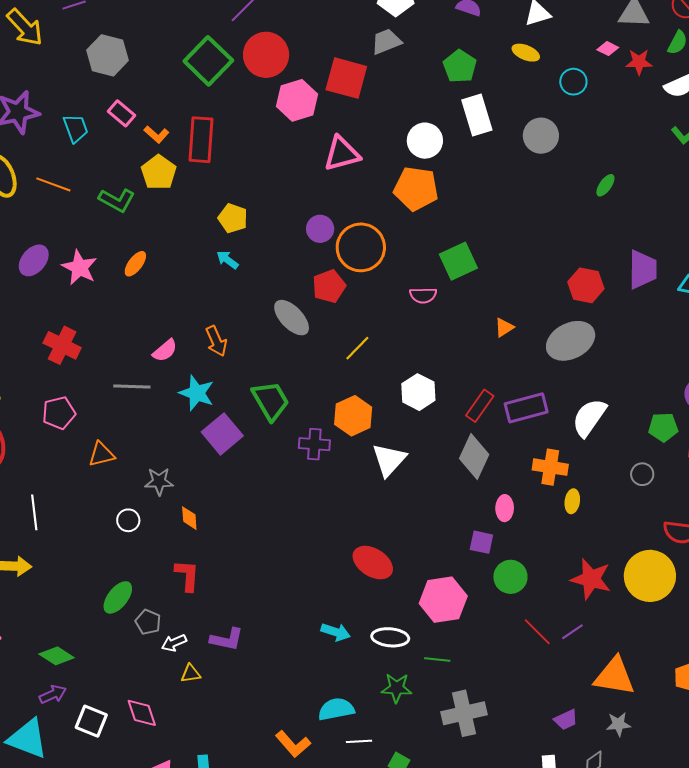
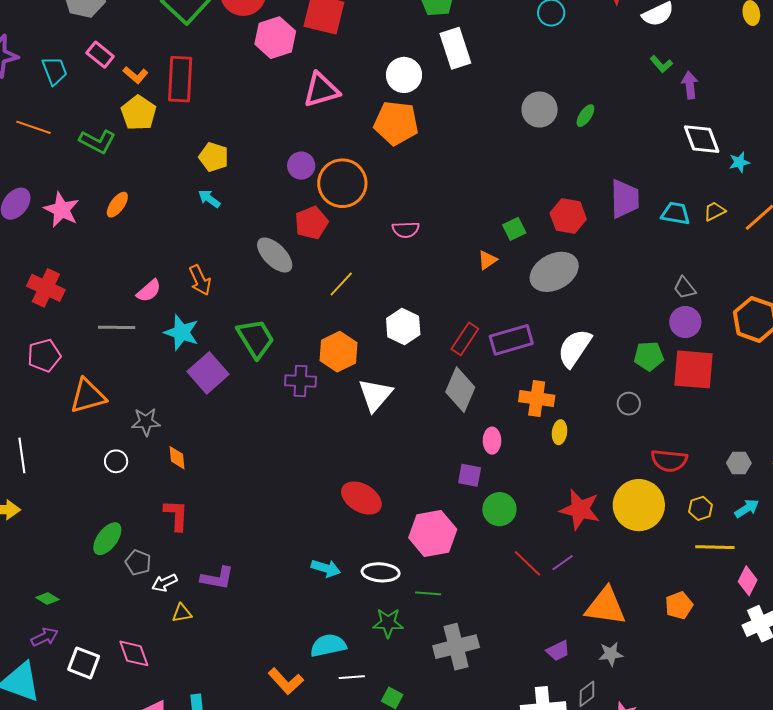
gray circle: (541, 136) -> (540, 109), moved
green square: (458, 261) -> (514, 229), moved, size x0.6
orange triangle: (102, 454) -> (88, 396), size x1.4
green diamond: (57, 656) -> (47, 599), size x0.7

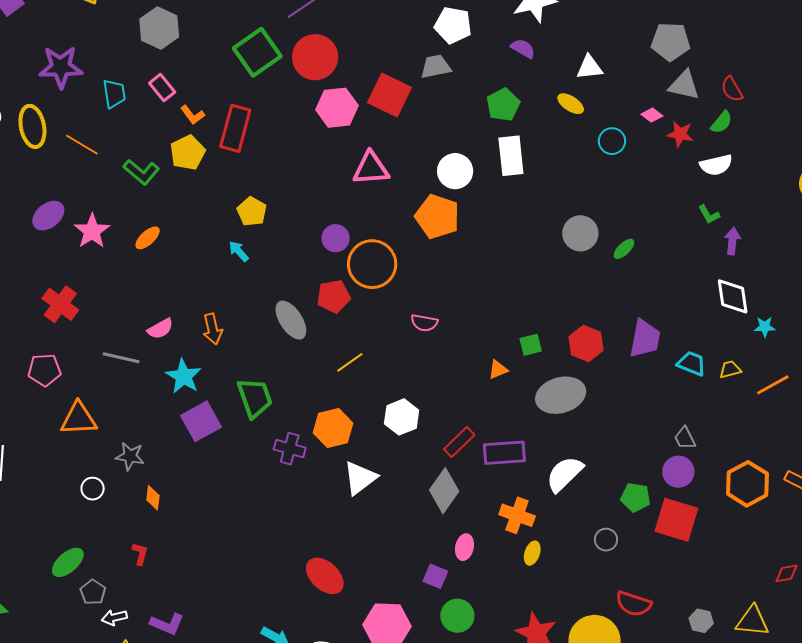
red L-shape: (176, 515) -> (140, 554), size x0.7

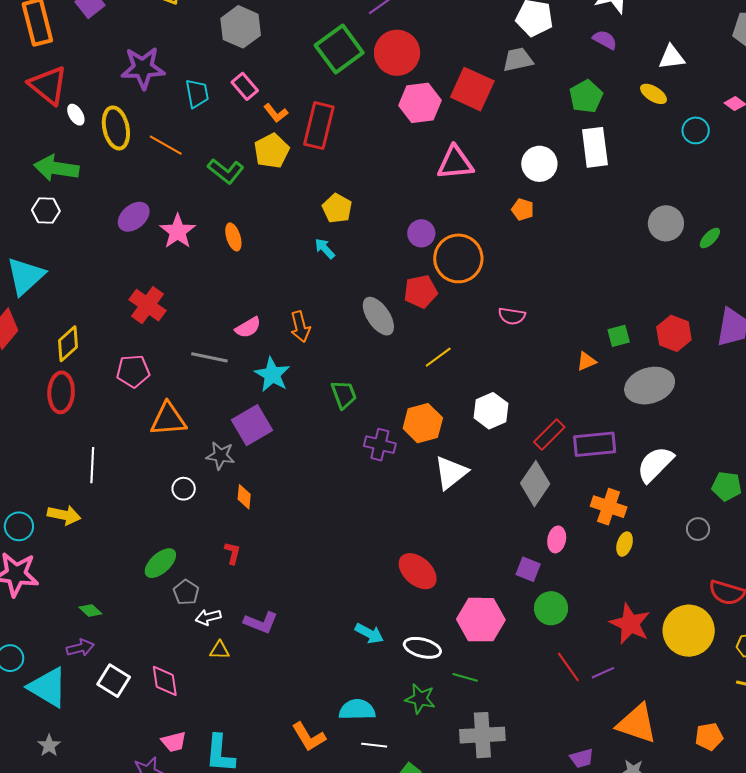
orange pentagon: (437, 217) -> (523, 210), size x0.5
orange ellipse: (148, 238) -> (233, 237), turned -64
green trapezoid: (255, 398) -> (344, 395), size x0.7
purple square: (201, 421) -> (252, 425), moved

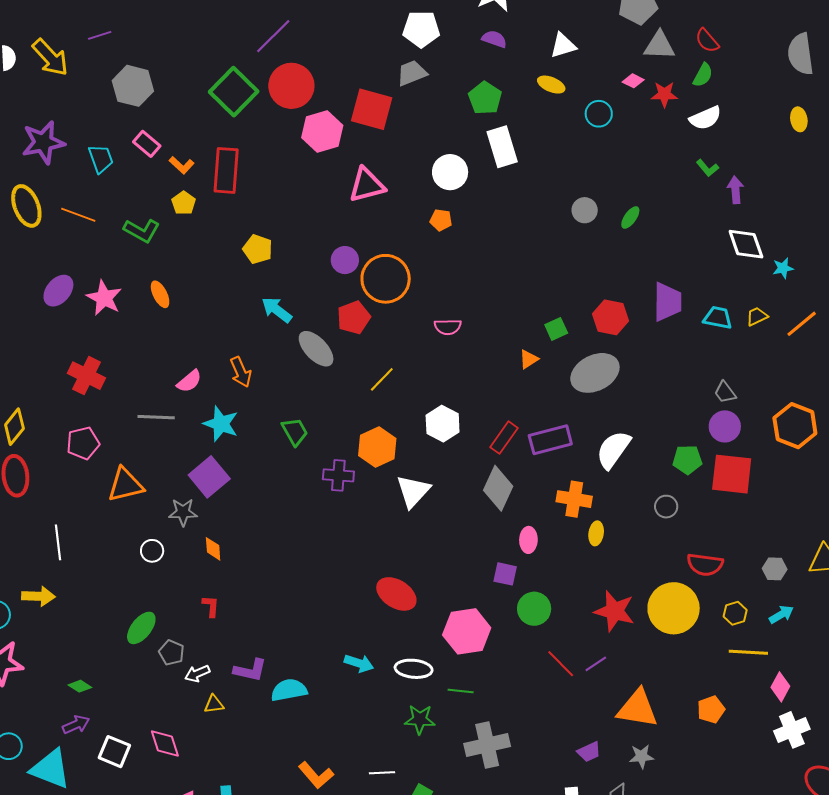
yellow pentagon: (272, 151) -> (184, 203), size x0.7
gray circle: (666, 223) -> (585, 210), size x0.7
cyan arrow: (325, 248) -> (277, 310), moved, size x1.4
cyan semicircle: (357, 710) -> (289, 690), moved

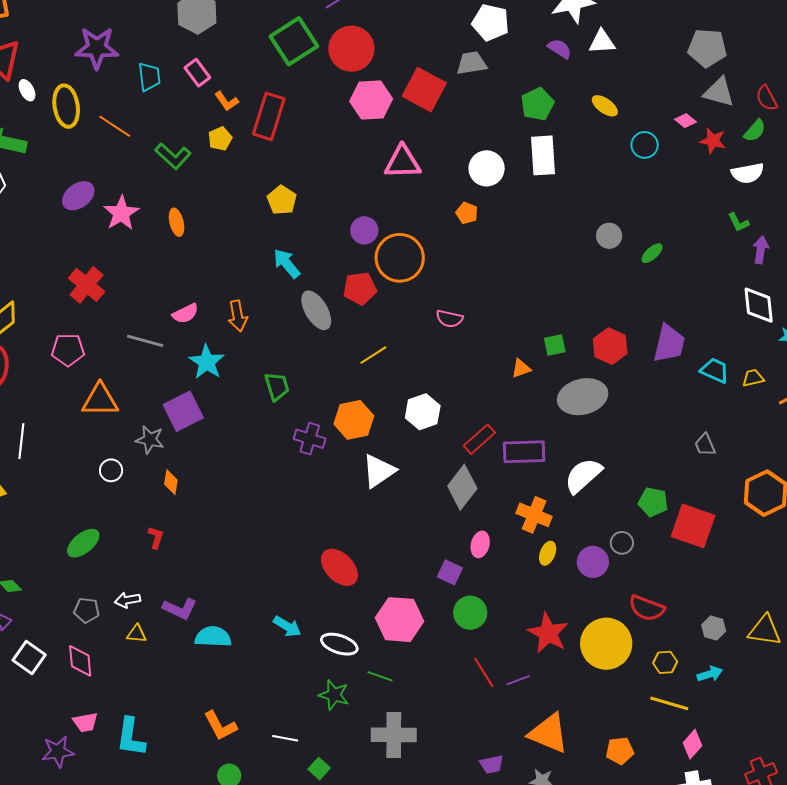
white triangle: (563, 45) -> (602, 42), moved
purple circle: (725, 426) -> (593, 562), moved
gray pentagon: (171, 653) -> (87, 610), moved, turned -30

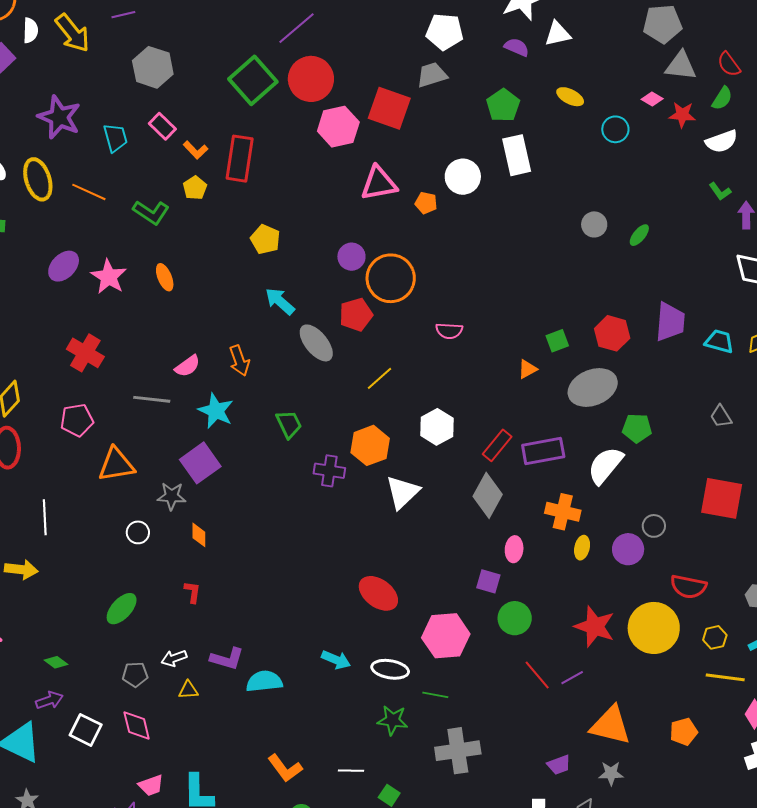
purple star: (97, 48) -> (59, 117), turned 30
orange pentagon: (467, 213) -> (426, 203), moved
green pentagon: (653, 502) -> (637, 428), moved

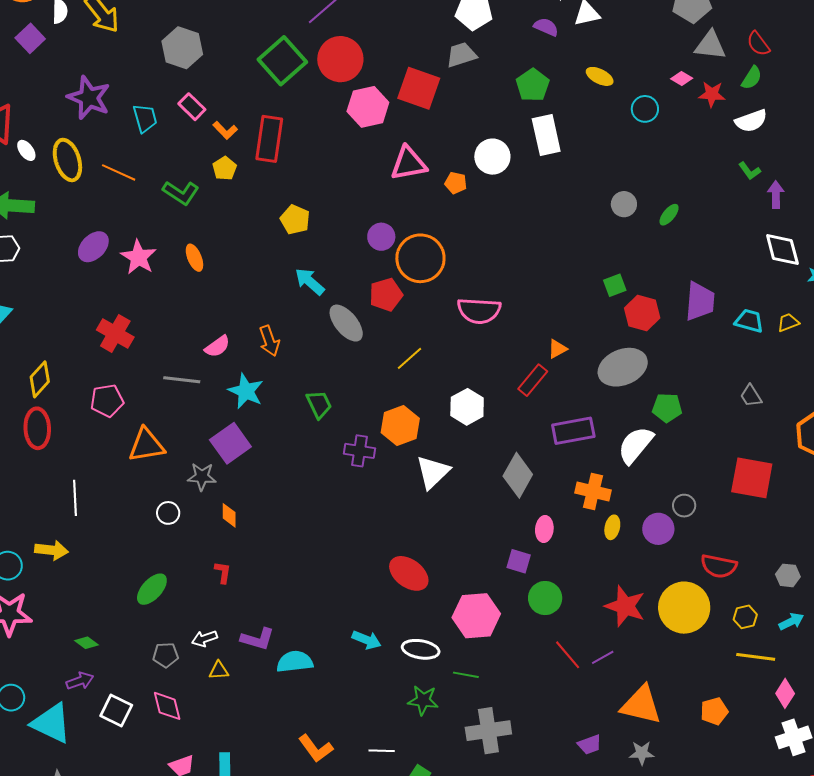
pink semicircle: (449, 331) -> (479, 311), size x1.6
green square: (557, 341) -> (615, 285), moved
red rectangle: (497, 445) -> (533, 380), moved

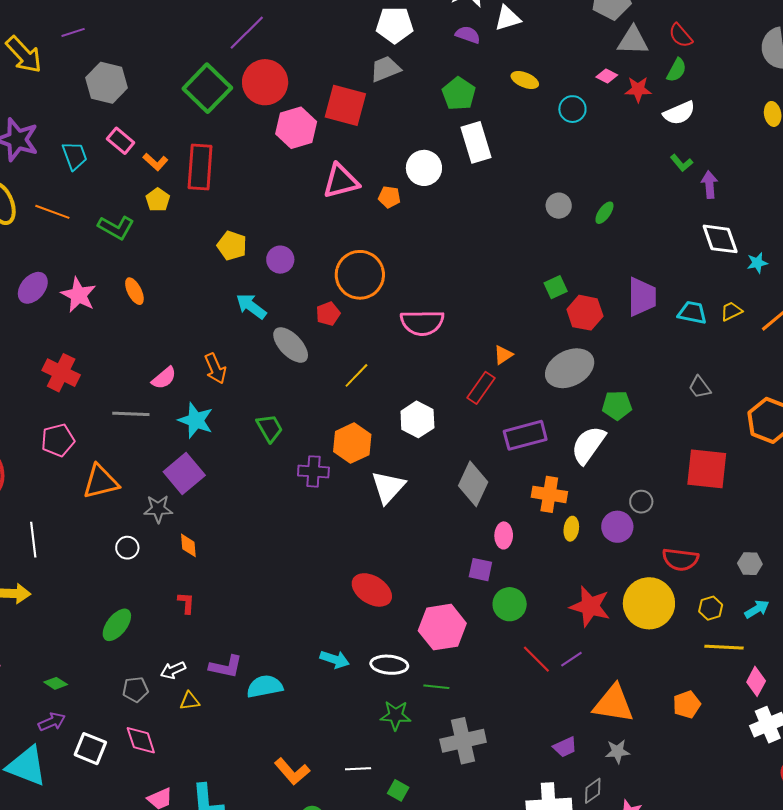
purple circle: (381, 237) -> (280, 260), moved
red pentagon: (386, 295) -> (328, 314), size x0.7

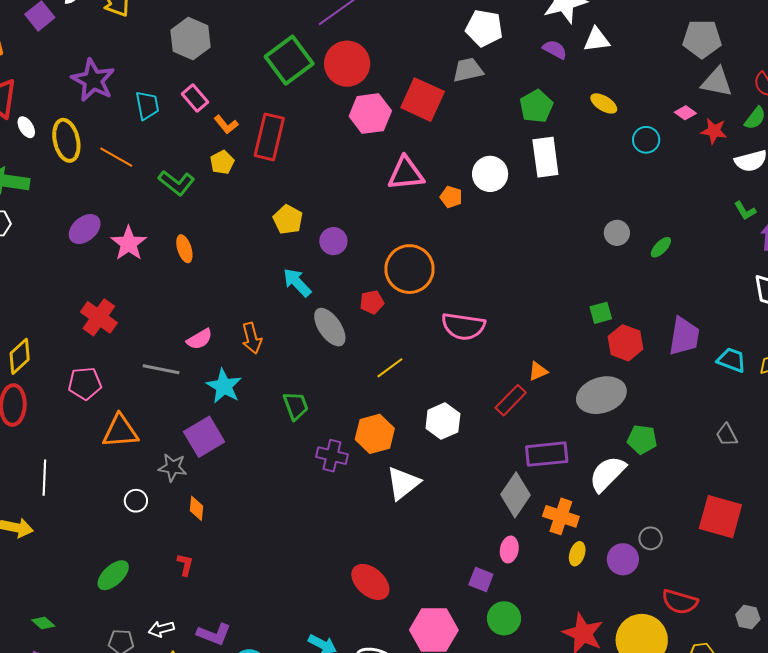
gray diamond: (473, 484) -> (515, 495), moved

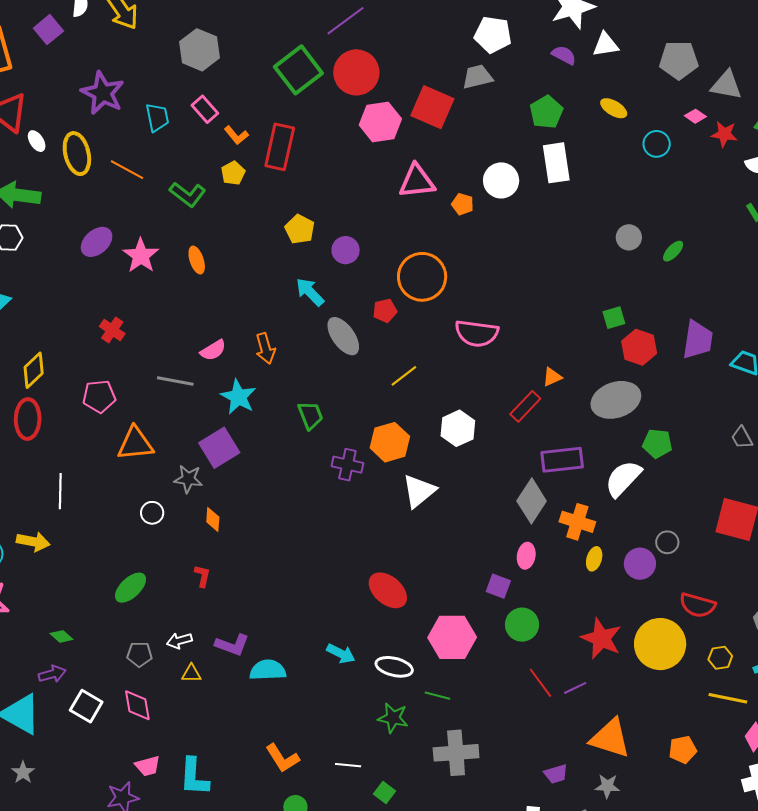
gray pentagon: (702, 39) -> (679, 60), moved
red cross: (99, 317) -> (112, 330), size x0.7

